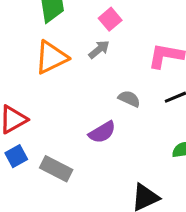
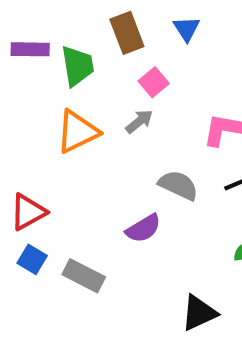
gray semicircle: (129, 99) -> (178, 185), size x1.4
blue square: (16, 156) -> (32, 259), turned -30

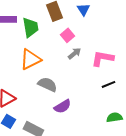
gray arrow: (139, 121) -> (74, 53), moved
gray semicircle: (178, 185) -> (47, 84), moved

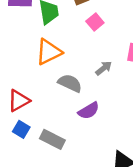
gray arrow: (74, 53) -> (104, 68), moved

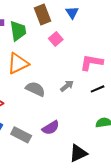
gray arrow: (104, 68) -> (67, 86), moved
purple semicircle: (89, 111) -> (51, 128), moved

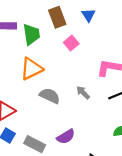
gray arrow: (67, 86) -> (83, 93), turned -96

